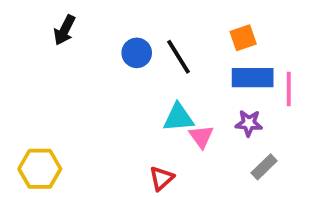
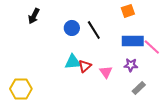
orange square: (243, 38) -> (128, 11), moved
pink line: (289, 89) -> (152, 47), turned -48
cyan triangle: (179, 117) -> (73, 62), moved
red triangle: (161, 178) -> (85, 66), moved

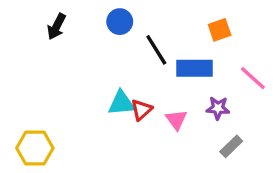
orange square: (128, 11) -> (220, 30), moved
blue circle: (72, 28) -> (120, 22), moved
blue rectangle: (133, 41) -> (195, 68), moved

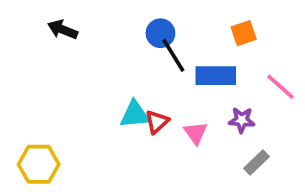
blue circle: (120, 22) -> (160, 33), moved
black arrow: (57, 27) -> (63, 30), turned 85

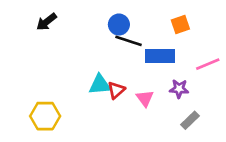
black arrow: (63, 30) -> (46, 22), turned -60
black line: (173, 55) -> (128, 41), turned -40
pink line: (280, 87) -> (208, 64), turned -65
yellow hexagon: (39, 164) -> (45, 116), moved

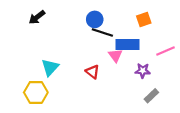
cyan triangle: (100, 85) -> (50, 67), moved, turned -42
red triangle: (116, 90) -> (93, 72), turned -40
pink triangle: (145, 98) -> (115, 55), moved

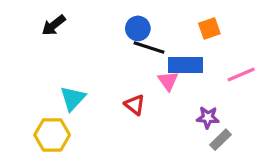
purple star: (143, 71) -> (208, 117), moved

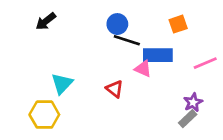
pink triangle: (168, 81) -> (143, 69), turned -30
purple star: (208, 117) -> (193, 102), moved, turned -30

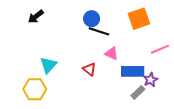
orange square: (178, 24) -> (139, 19), size x1.5
blue rectangle: (158, 55) -> (133, 71), moved
gray rectangle: (188, 119) -> (138, 92), moved

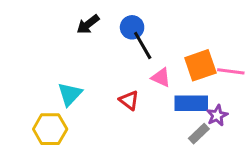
black arrow: (36, 17) -> (88, 24), moved
orange square: (139, 19) -> (200, 65), moved
black line: (99, 31) -> (143, 46), turned 42
pink line: (160, 49) -> (231, 71), turned 30

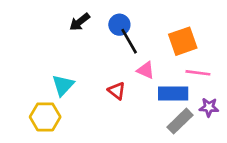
orange square: (200, 65) -> (183, 41), moved
pink line: (231, 71) -> (198, 73), moved
purple star: (217, 115) -> (209, 107), moved, turned 30
gray rectangle: (199, 134) -> (180, 121), size x1.4

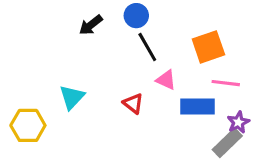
blue circle: (119, 25) -> (136, 16), moved
purple star: (209, 107) -> (238, 122), turned -30
yellow hexagon: (45, 117) -> (28, 125), moved
gray rectangle: (180, 121) -> (227, 143), moved

